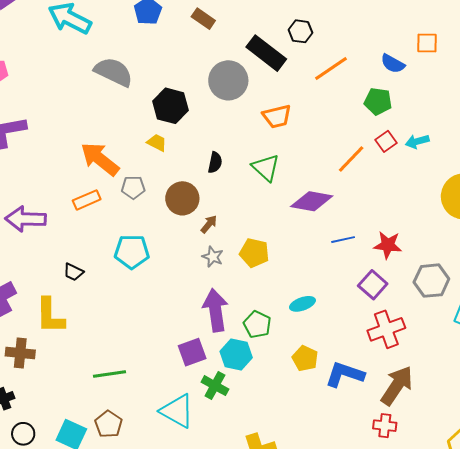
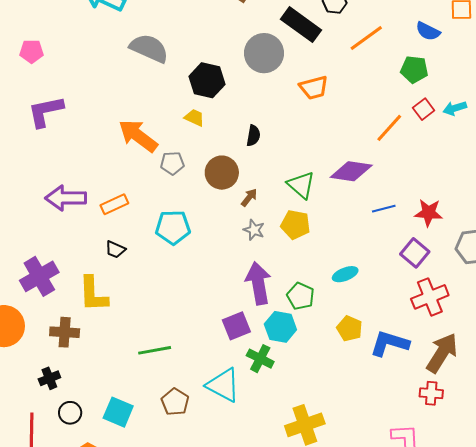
green triangle: (266, 168) -> (301, 185), moved
orange rectangle: (87, 200) -> (114, 204), moved
brown pentagon: (109, 424) -> (175, 402), moved

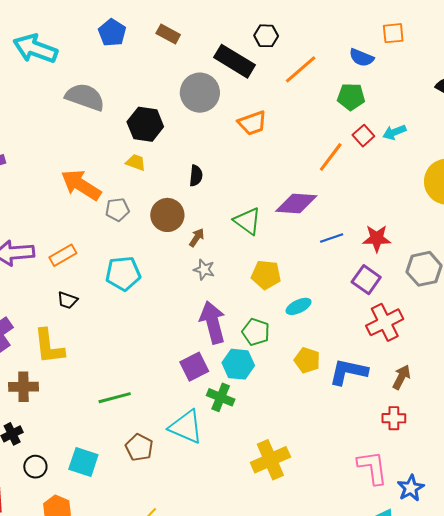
yellow pentagon: (295, 225) -> (266, 275), moved
brown arrow: (442, 353) -> (401, 377), size x0.6

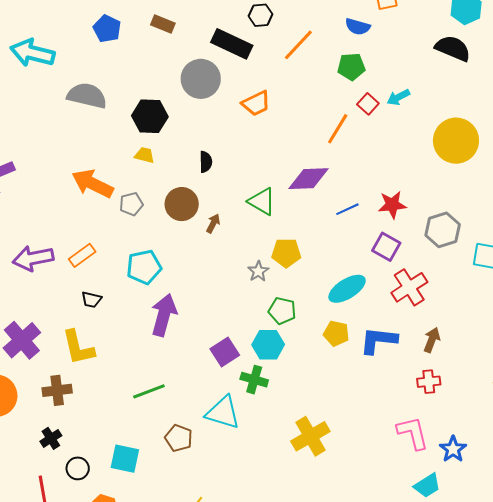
gray star: (204, 270) -> (258, 271), moved, turned 30
cyan ellipse: (299, 306) -> (347, 289), moved, size x1.5
purple arrow: (213, 322) -> (164, 315), moved, turned 36

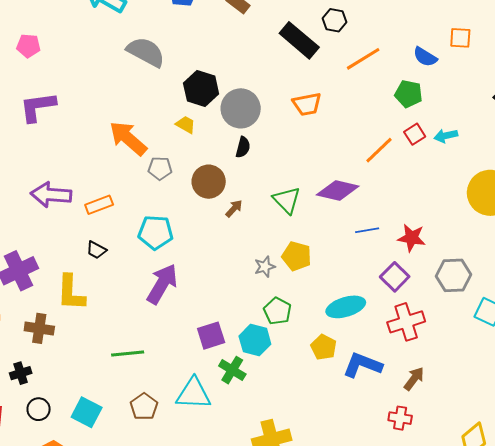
gray circle: (201, 79) -> (241, 108), moved
cyan triangle: (223, 413) -> (193, 394), turned -30

